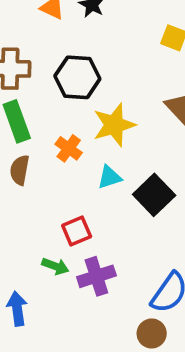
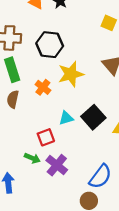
cyan triangle: (109, 177) -> (66, 118), moved
purple cross: (96, 276) -> (57, 165), turned -35

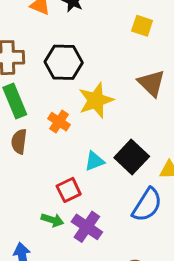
blue semicircle: (100, 177) -> (147, 205), moved

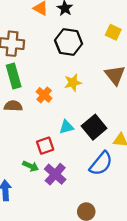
black hexagon: (64, 62) -> (69, 42), moved
yellow star: (96, 100) -> (73, 83), size x0.7
brown semicircle: (19, 141) -> (13, 106), turned 78

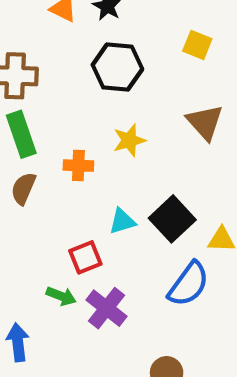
orange cross: (44, 95) -> (78, 166), turned -35
brown semicircle: (13, 106) -> (23, 188), turned -66

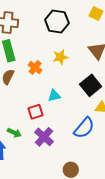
orange cross: (78, 166) -> (35, 68), turned 32
black square: (172, 219) -> (91, 85), moved
green arrow: (61, 296) -> (14, 133), moved

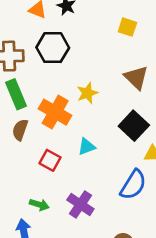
black hexagon: (57, 22) -> (53, 48), moved
orange cross: (35, 68) -> (55, 112), size x1.6
red square: (36, 112) -> (50, 160), moved, turned -35

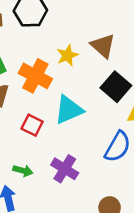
brown triangle: (136, 78) -> (103, 46), moved
cyan triangle: (87, 147) -> (69, 110), size x1.6

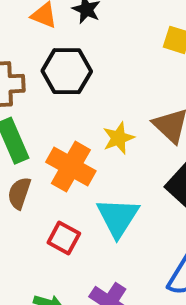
cyan triangle: (69, 110) -> (118, 217), turned -36

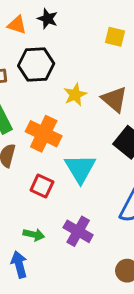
yellow star: (118, 138) -> (75, 95), moved

